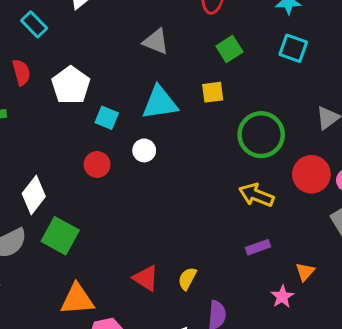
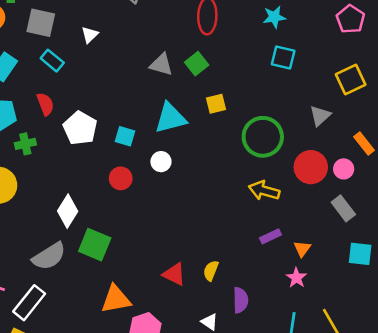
green square: (229, 49) -> (197, 64), moved
white pentagon: (71, 85) -> (80, 128), moved
orange triangle: (305, 272) -> (302, 249), moved

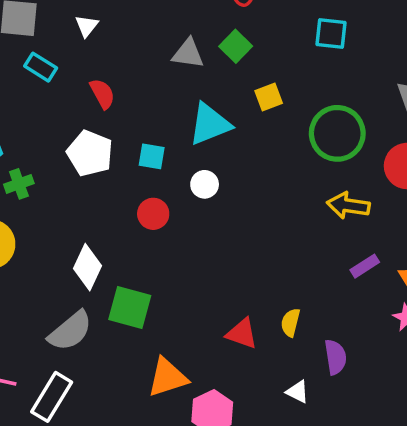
cyan square: (283, 58) -> (331, 33), moved
red semicircle: (45, 104) -> (102, 94), moved

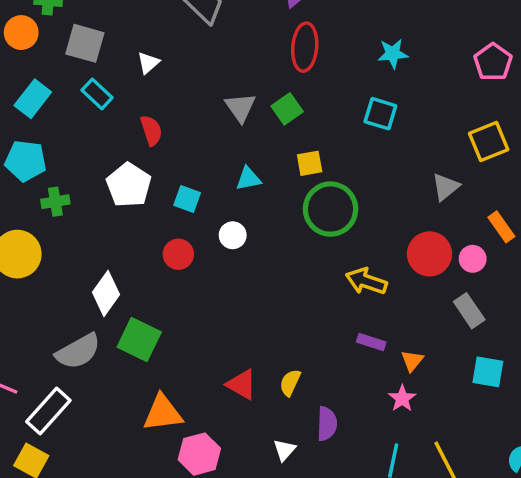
gray triangle: (188, 54) -> (240, 107), turned 36
cyan triangle: (210, 124) -> (248, 179), size x0.6
green circle: (337, 133) -> (331, 209), moved
purple rectangle: (365, 266) -> (371, 342), turned 40
white triangle: (298, 392) -> (284, 450), turned 35

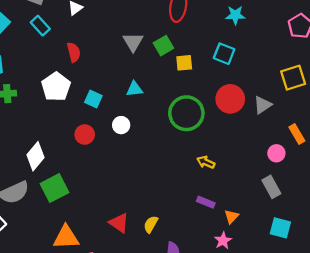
yellow square: (310, 163) -> (184, 63), moved
red circle: (429, 254) -> (230, 99), moved
yellow arrow: (366, 281) -> (206, 162), size x0.7
green square: (139, 340) -> (55, 188), turned 32

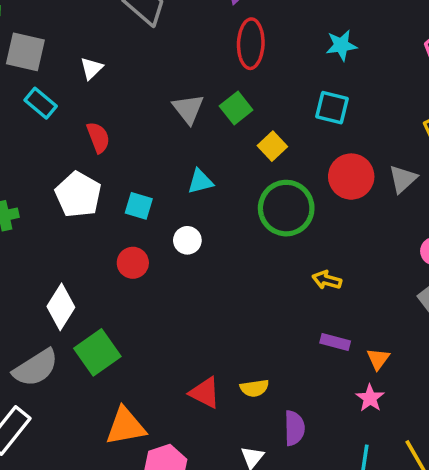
yellow square: (184, 63) -> (272, 146), moved, turned -30
yellow semicircle: (151, 224) -> (254, 388), turned -120

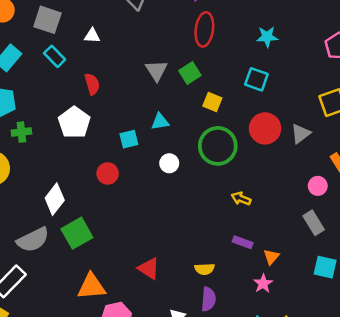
white triangle: (91, 68) -> (92, 36), turned 42
yellow square: (272, 146) -> (212, 102), turned -30
cyan square: (139, 206) -> (129, 139), moved, turned -36
white circle: (187, 240) -> (169, 163), moved
yellow semicircle: (254, 388) -> (205, 269), moved

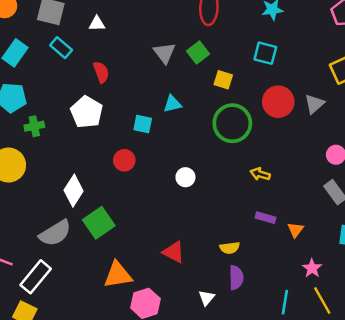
cyan square: (129, 139) -> (143, 124), turned 30
white circle: (169, 163) -> (185, 177), moved
pink star: (263, 283) -> (312, 268), moved

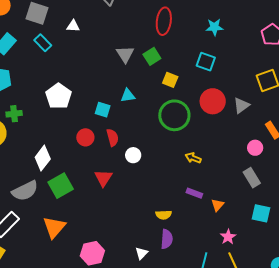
red semicircle: (101, 72) -> (112, 138), moved
green cross: (34, 126) -> (14, 114), moved
red triangle: (174, 252) -> (103, 178), moved, turned 30
orange triangle: (118, 275) -> (54, 227), moved, turned -45

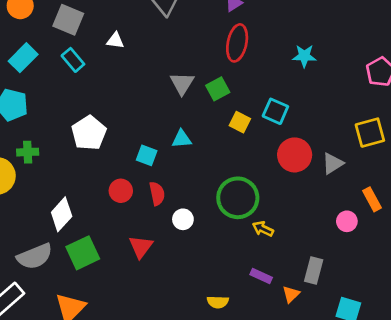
cyan square: (206, 62) -> (275, 111), moved
green circle: (174, 115) -> (238, 198), moved
gray rectangle: (252, 178) -> (314, 270), moved, turned 42

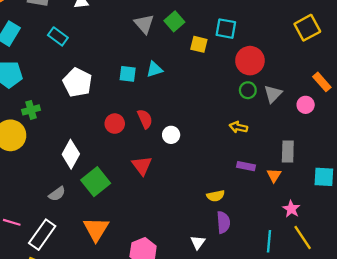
cyan rectangle: (73, 60) -> (58, 36), moved
cyan square: (147, 155) -> (128, 74), moved
gray triangle: (333, 163) -> (273, 94), moved
green circle: (238, 198) -> (248, 90), moved, size x0.5
gray semicircle: (35, 256) -> (57, 194), size x0.6

